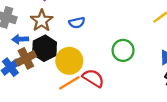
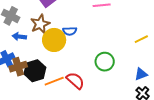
black hexagon: (45, 48) -> (35, 71), moved
brown cross: (26, 58) -> (18, 67), moved
yellow circle: (69, 61) -> (54, 40), moved

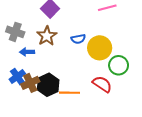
yellow circle: (54, 40) -> (100, 48), moved
orange line: (54, 81) -> (69, 93), turned 30
red semicircle: (75, 81) -> (102, 84), moved

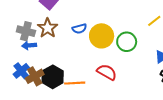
gray cross: (15, 32) -> (26, 31), moved
green circle: (119, 65) -> (127, 42), moved

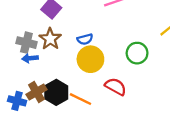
yellow circle: (102, 36) -> (90, 59), moved
blue cross: (21, 71) -> (17, 101), moved, turned -35
orange line: (75, 83) -> (80, 99), turned 30

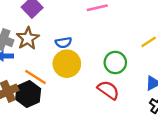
red semicircle: (116, 87) -> (108, 90), moved
orange line: (80, 99) -> (36, 77), moved

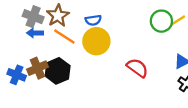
green circle: (115, 62) -> (161, 21), moved
orange line: (36, 77) -> (64, 37), moved

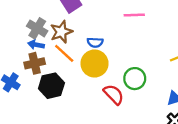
green circle: (161, 21) -> (135, 79), moved
brown cross: (37, 68) -> (35, 63), moved
red semicircle: (137, 68) -> (114, 94), moved

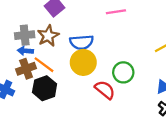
gray cross: (37, 28) -> (25, 35), turned -30
blue semicircle: (95, 42) -> (82, 42), size x1.5
orange line: (64, 53) -> (44, 65), moved

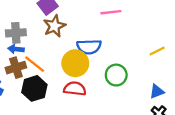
brown star: (48, 36) -> (54, 26), moved
blue semicircle: (82, 42) -> (89, 47), moved
red semicircle: (105, 90) -> (75, 89), moved, turned -35

